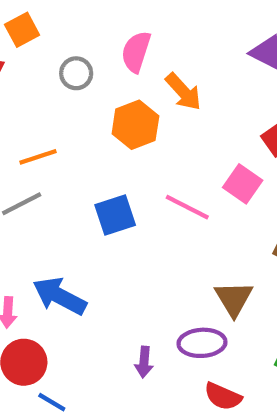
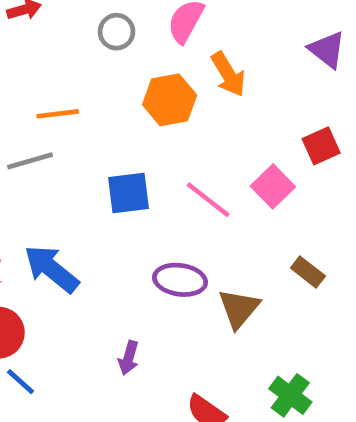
purple ellipse: (202, 343) -> (180, 280), moved

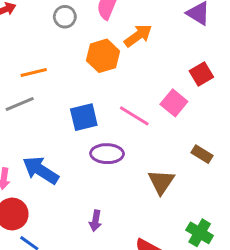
orange arrow: (228, 74) -> (138, 36), turned -88
purple ellipse: (180, 280) -> (107, 154), moved

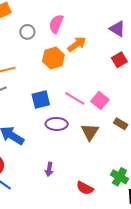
red square: (201, 74) -> (119, 60), moved
pink square: (174, 103) -> (100, 100), moved
brown triangle: (161, 182) -> (90, 132), moved

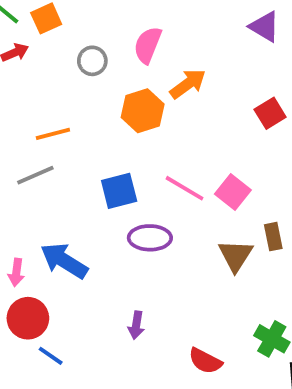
purple triangle: (117, 29) -> (265, 27), moved
brown rectangle: (121, 124) -> (273, 237), turned 48
brown triangle: (90, 132) -> (236, 255), moved

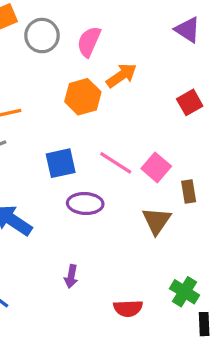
gray circle: (92, 61) -> (42, 36), moved, size x1.4
brown rectangle: (273, 237) -> (189, 191), moved
red semicircle: (205, 361) -> (128, 308), turned -32

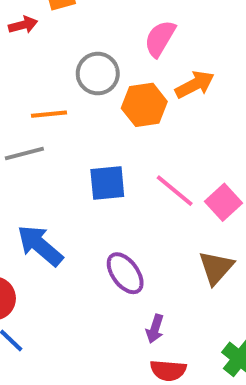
gray circle: (42, 36) -> (98, 74), moved
purple ellipse: (85, 204) -> (125, 273), moved, turned 44
purple arrow: (71, 276) -> (155, 329), moved

